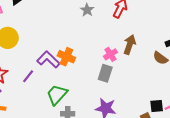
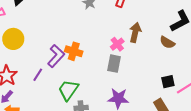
purple L-shape: (48, 59) -> (56, 56), turned 95
black square: (157, 106) -> (168, 82), moved

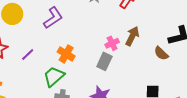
orange cross: (74, 51) -> (66, 54), moved
purple L-shape: (56, 56) -> (53, 18), moved

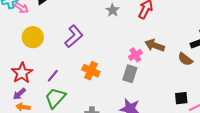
brown arrow: (132, 36) -> (155, 45), turned -90
green trapezoid: (54, 76) -> (55, 98), moved

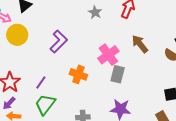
yellow circle: (33, 37) -> (17, 35), moved
brown arrow: (155, 45) -> (140, 44), turned 36
pink cross: (135, 55) -> (108, 55), moved, size x1.5

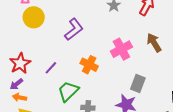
gray rectangle: (118, 74) -> (138, 83), moved
green trapezoid: (45, 104) -> (68, 91), moved

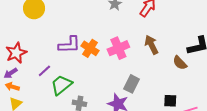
purple L-shape: (74, 29) -> (69, 45), moved, turned 30
orange cross: (89, 65) -> (90, 48), moved
purple line: (51, 68) -> (44, 71), moved

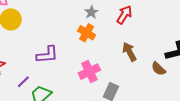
orange cross: (90, 48) -> (87, 33), moved
pink cross: (118, 48) -> (89, 72), moved

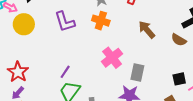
purple L-shape: (47, 55) -> (65, 22), moved, turned 90
purple line: (23, 82) -> (65, 72), moved

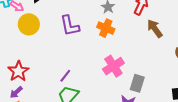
brown arrow: (147, 30) -> (155, 28), moved

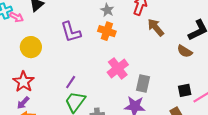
yellow circle: (29, 24) -> (31, 47), moved

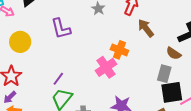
orange cross: (107, 31) -> (119, 50), moved
gray rectangle: (143, 84) -> (164, 74), moved
black square: (185, 90) -> (172, 92), size x1.6

